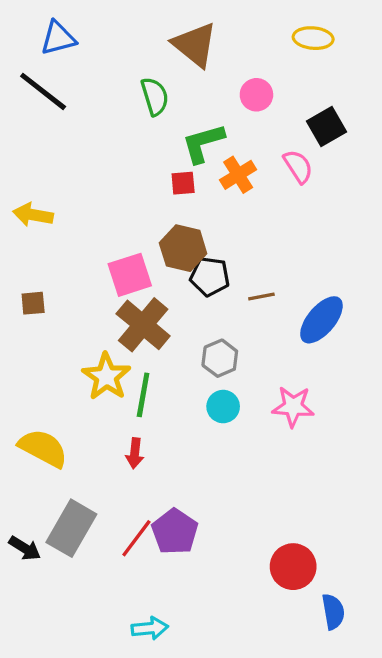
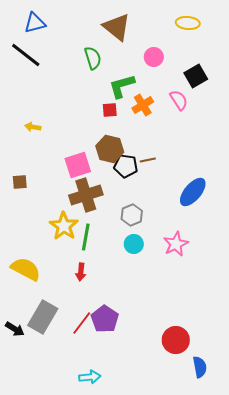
yellow arrow: (33, 215) -> (33, 127), moved, size x0.7
brown line: (261, 296) -> (148, 160), moved
brown cross: (143, 325) -> (86, 195), turned 32
pink star: (293, 407) -> (176, 244), turned -30

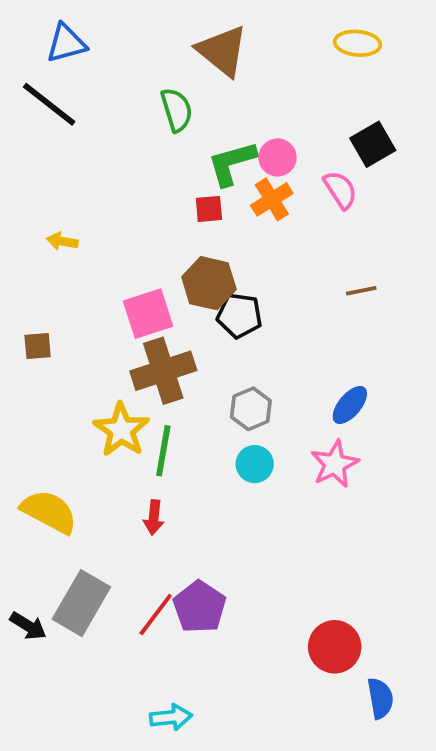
pink circle: (154, 57) -> (278, 157), moved
brown line: (148, 160) -> (361, 291), moved
blue ellipse: (193, 192) -> (350, 405), moved, size x0.7

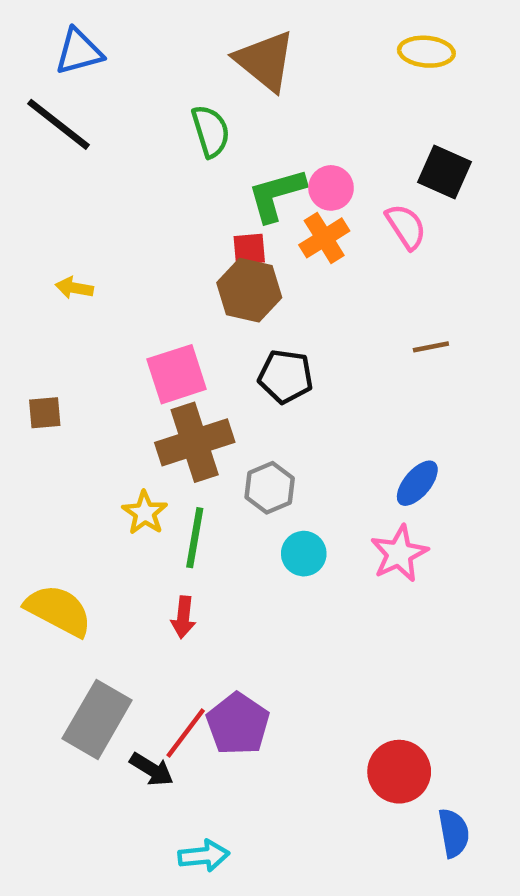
black square: (373, 144) -> (445, 172), turned -36
brown hexagon: (209, 283) -> (249, 290), moved
gray hexagon: (251, 409) -> (270, 488), moved
yellow star: (121, 430) -> (145, 513), size x0.7
black arrow: (28, 626) -> (152, 769), moved

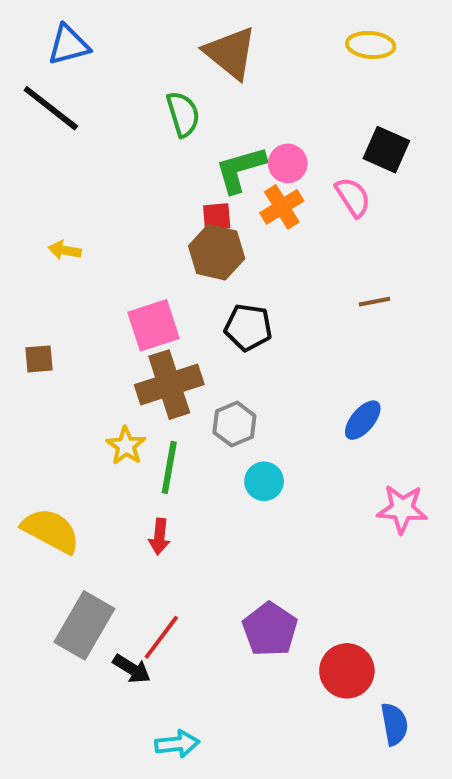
pink star: (399, 554) -> (402, 509), moved, turned 30
purple pentagon: (238, 724) -> (270, 629), moved

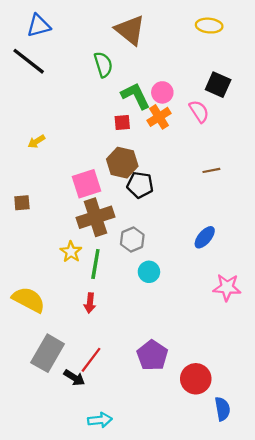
green L-shape: (240, 169) -> (136, 96), turned 80
yellow arrow: (65, 250) -> (36, 141), turned -42
brown hexagon: (217, 252) -> (122, 163), moved

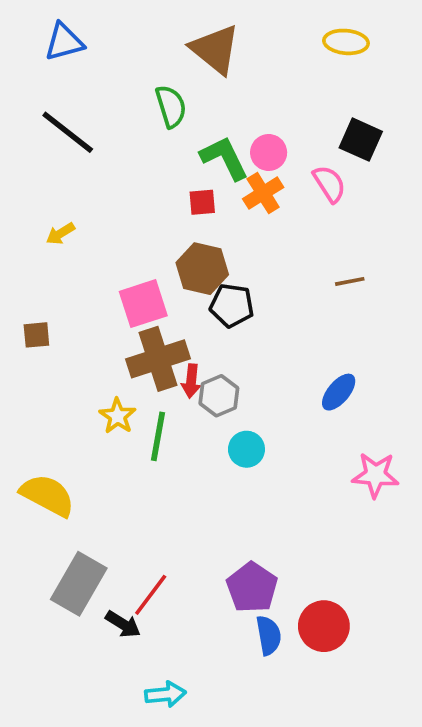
black line: (29, 61) -> (68, 132), moved
red arrow: (90, 303) -> (191, 381), moved
blue semicircle: (222, 409) -> (269, 635), moved

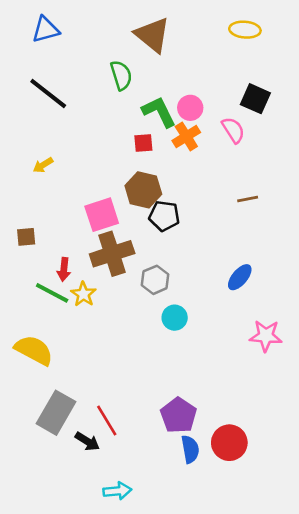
red arrow: (191, 381) -> (64, 269), moved
green line: (158, 436) -> (52, 293), moved, turned -72
red line: (151, 595) -> (107, 421), turned -68

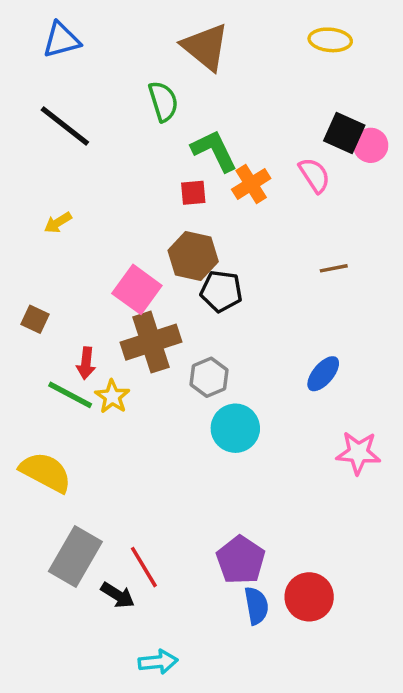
pink circle: (190, 108) -> (371, 145), moved
pink square: (102, 215) -> (137, 289), turned -36
brown square: (26, 237) -> (35, 319), turned 30
cyan circle: (175, 318) -> (235, 428), size x1.4

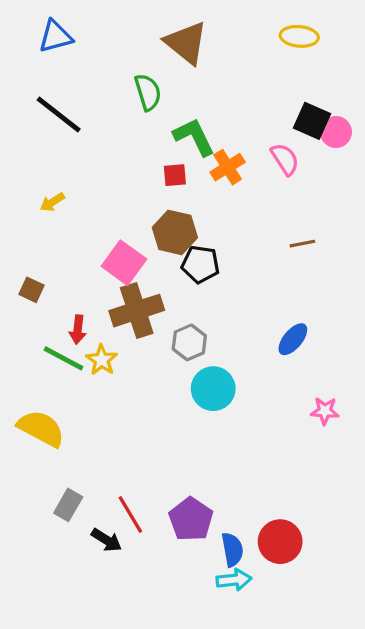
pink star: (358, 453) -> (325, 411), size x0.7
gray rectangle: (75, 556) -> (68, 505), size x0.6
purple pentagon: (241, 560) -> (191, 519), moved
cyan arrow: (158, 662) -> (234, 580), moved

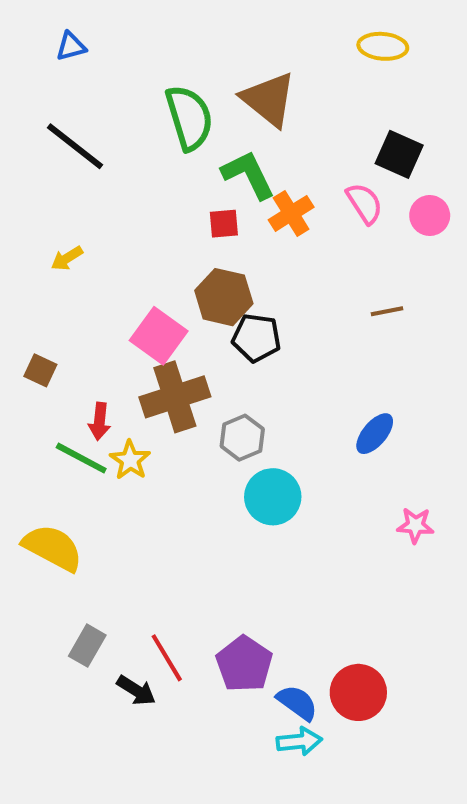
blue triangle: (55, 36) -> (71, 46), size x0.7
brown triangle: (186, 43) -> (269, 99), moved
green semicircle: (148, 92) -> (189, 118), size x1.4
pink circle: (336, 132) -> (430, 216), moved
blue semicircle: (232, 550) -> (297, 703), turned -44

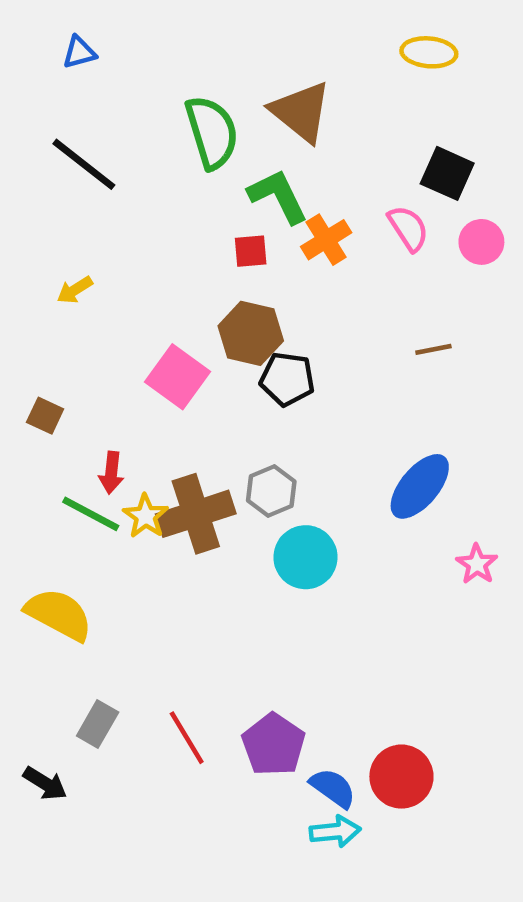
brown cross: (175, 397) -> (196, 514), moved
blue ellipse: (375, 434) -> (420, 486), size x1.4
pink star: (415, 525) -> (477, 564), moved, turned 30
black arrow: (136, 690) -> (45, 783), moved

